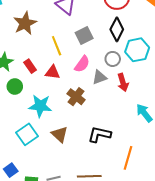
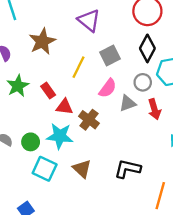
yellow line: (57, 46) -> (78, 67), turned 48
red triangle: (53, 72) -> (64, 107), moved
green circle: (15, 87) -> (31, 142), moved
brown cross: (76, 97) -> (89, 120), moved
cyan square: (27, 134) -> (45, 169), turned -30

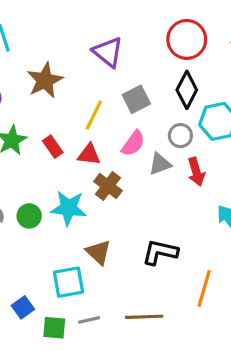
red triangle: (64, 107) -> (89, 154), moved
cyan square: (45, 169) -> (69, 282), moved, turned -35

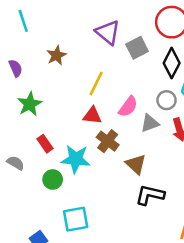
brown star: (45, 80) -> (56, 55), size x0.7
gray square: (136, 99) -> (137, 48), moved
red rectangle: (53, 147) -> (45, 144), moved
green circle: (29, 216) -> (53, 179), moved
brown triangle: (98, 252) -> (136, 164), moved

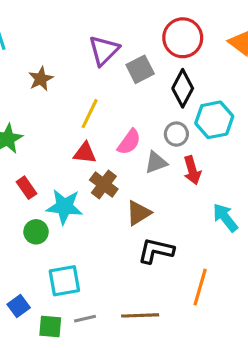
purple triangle: (108, 32) -> (104, 50), turned 36
brown triangle: (136, 164) -> (139, 213), turned 45

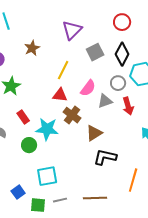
red circle: (183, 38) -> (122, 22), size x0.7
gray square: (140, 69) -> (95, 52), moved

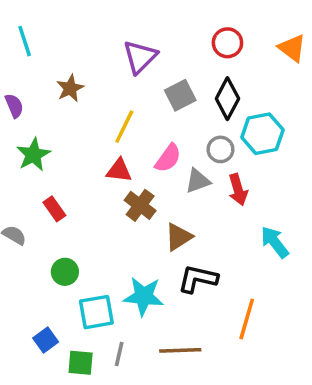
cyan star: (47, 129) -> (144, 296), moved
green circle: (29, 145) -> (65, 272), moved
gray line: (60, 200) -> (119, 354), turned -64

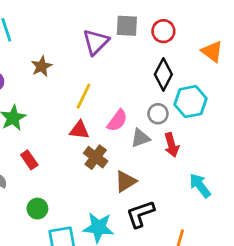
orange triangle: (292, 48) -> (212, 51), moved
gray square: (180, 95) -> (127, 26), moved, turned 30
black L-shape: (198, 279) -> (140, 214), turned -32

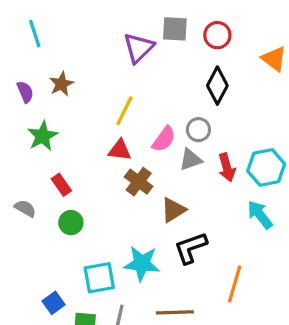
brown star: (41, 66) -> (61, 84), moved
cyan hexagon: (190, 102) -> (266, 167), moved
gray circle: (158, 114) -> (198, 130), moved
green circle: (37, 209) -> (71, 223), moved

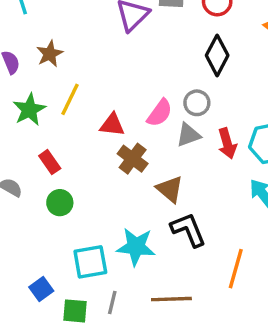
yellow line: (124, 111) -> (70, 99), moved
brown triangle: (173, 210) -> (170, 189), turned -48
black L-shape: (191, 248) -> (188, 230), turned 87

